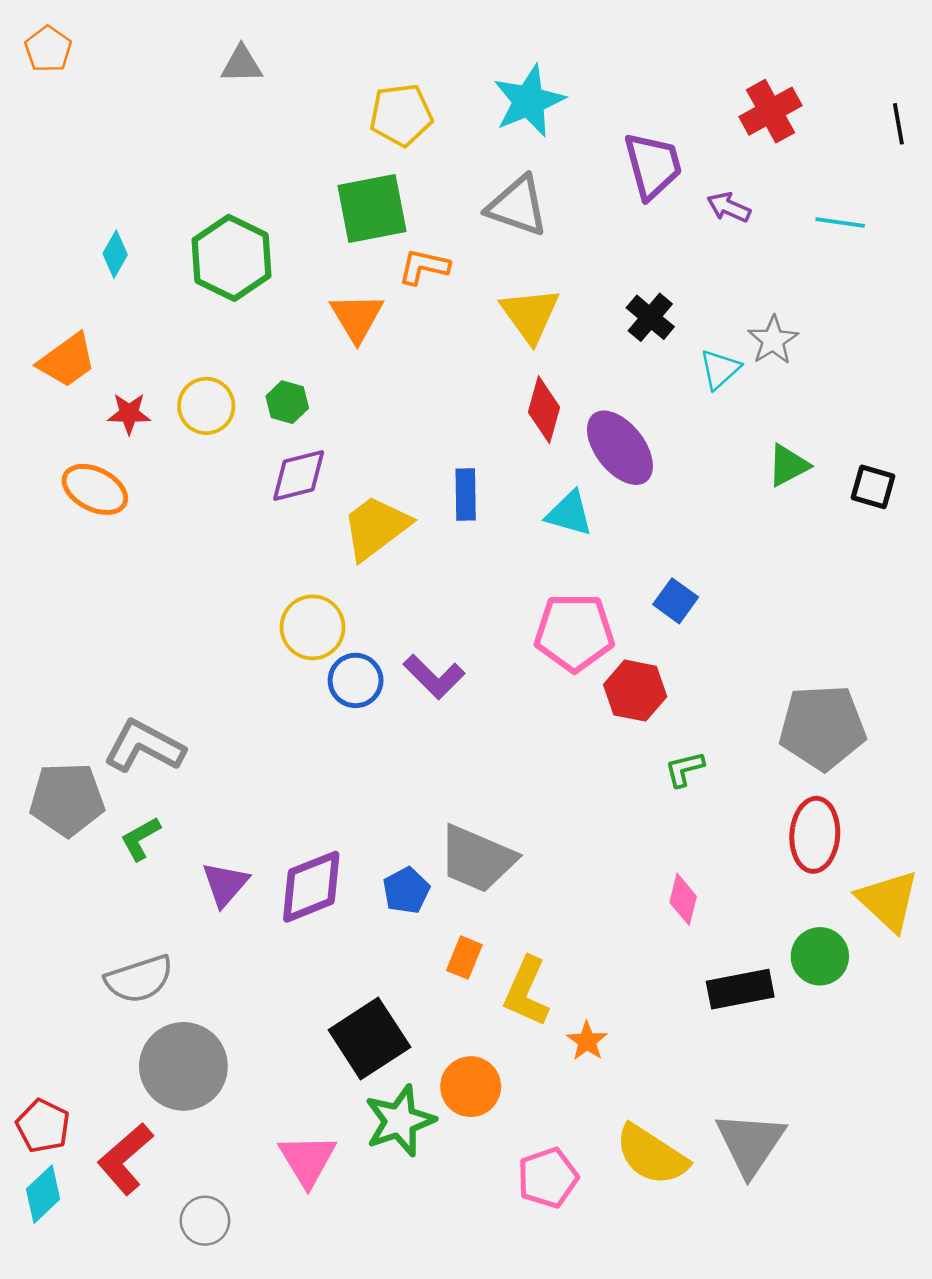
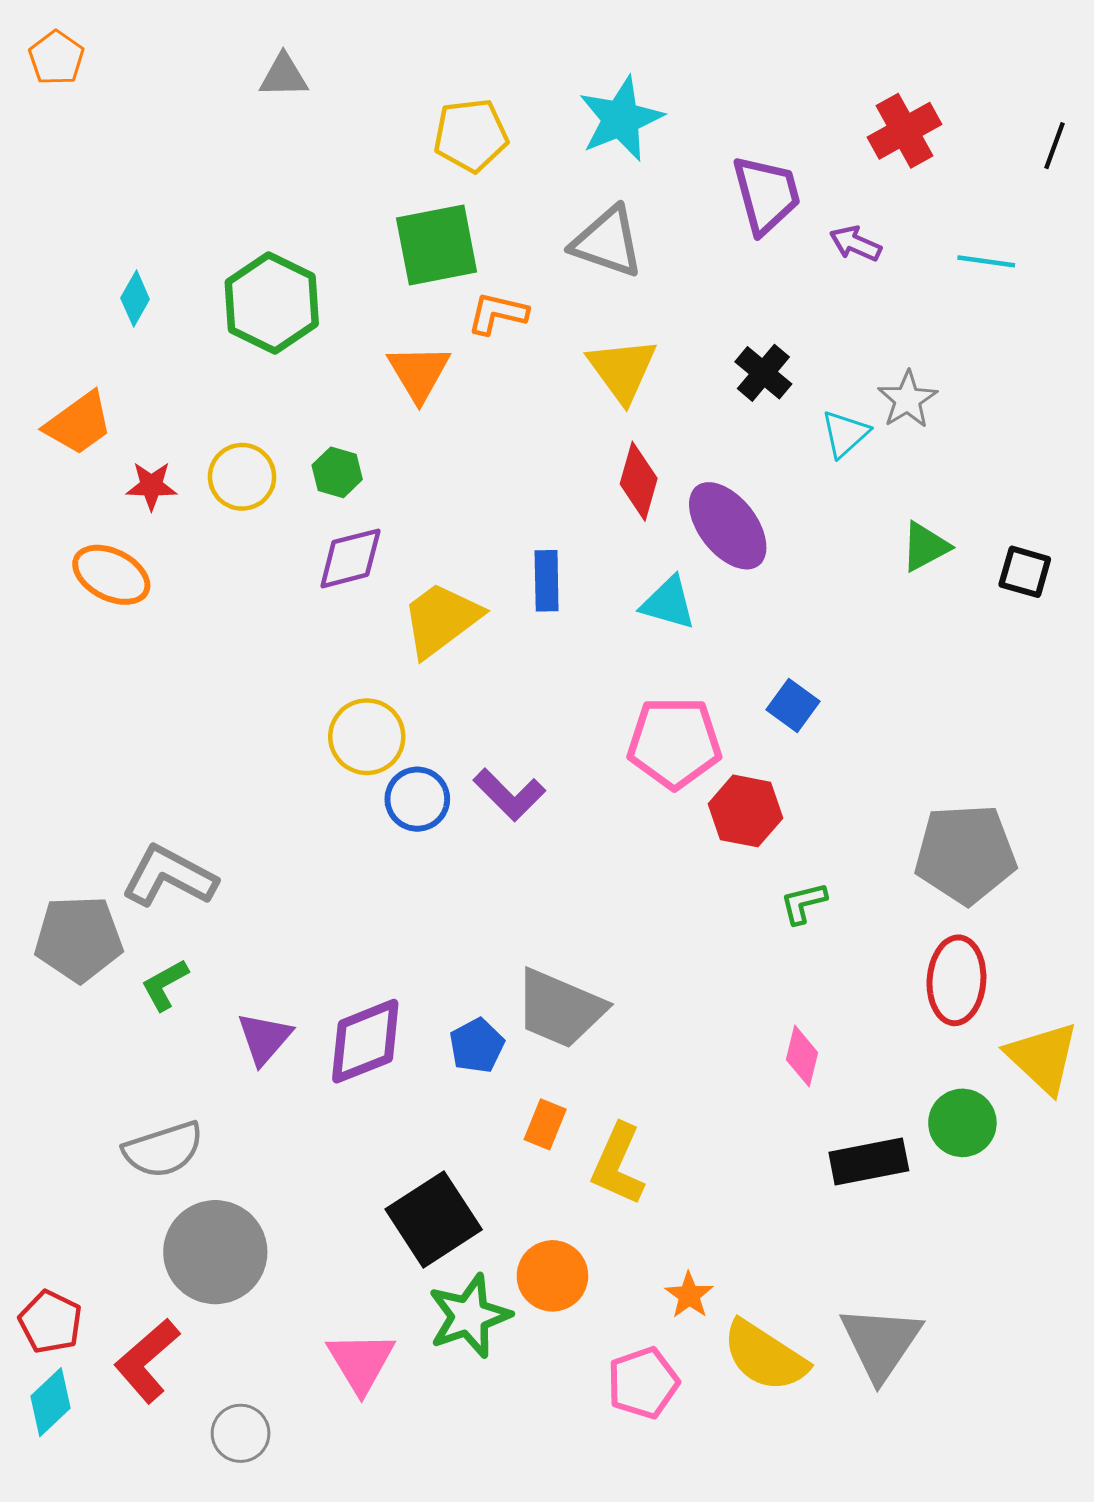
black line: (898, 124) -> (1054, 146), turned 30
orange star: (587, 1041) -> (689, 1295), moved

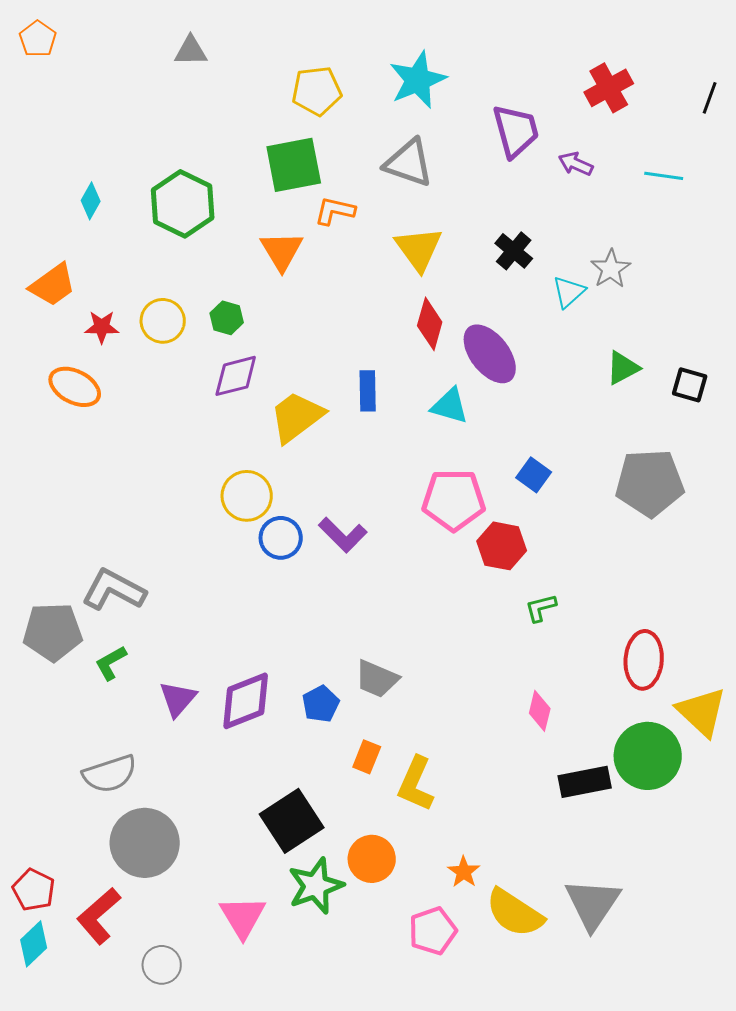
gray pentagon: (965, 854) -> (650, 483), moved
gray trapezoid: (560, 1009) -> (377, 679), size x0.7
green circle: (962, 1123) -> (648, 756), size x1.5

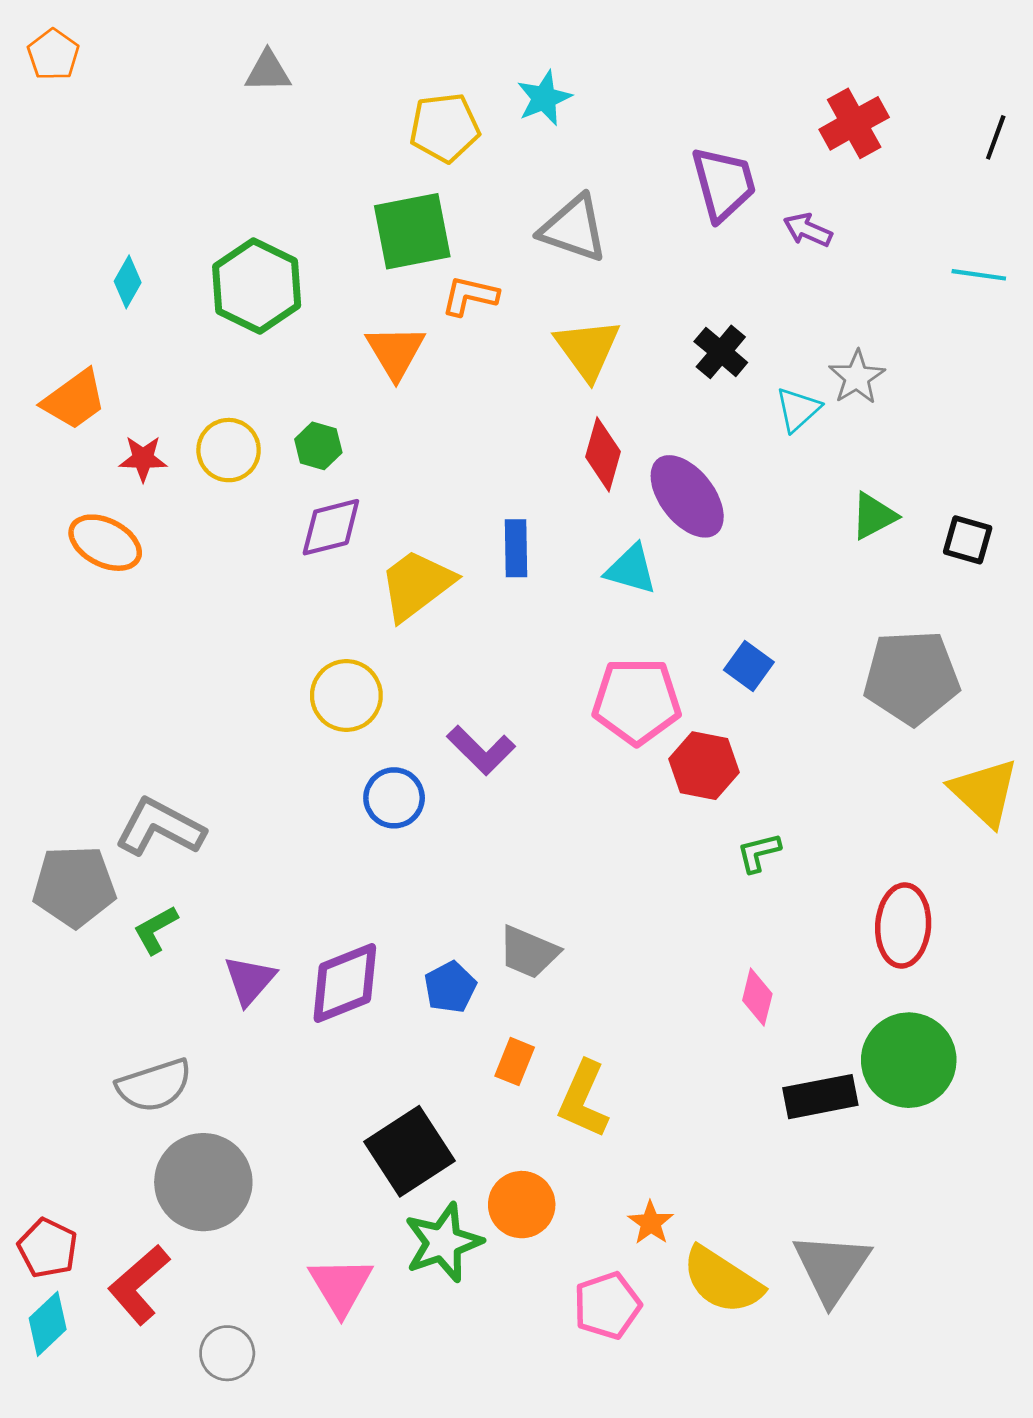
cyan star: (418, 80) -> (544, 98), moved, size x0.7
cyan line: (664, 176) -> (979, 275), moved
blue circle: (281, 538) -> (394, 798), moved
yellow triangle: (702, 712) -> (984, 792), moved

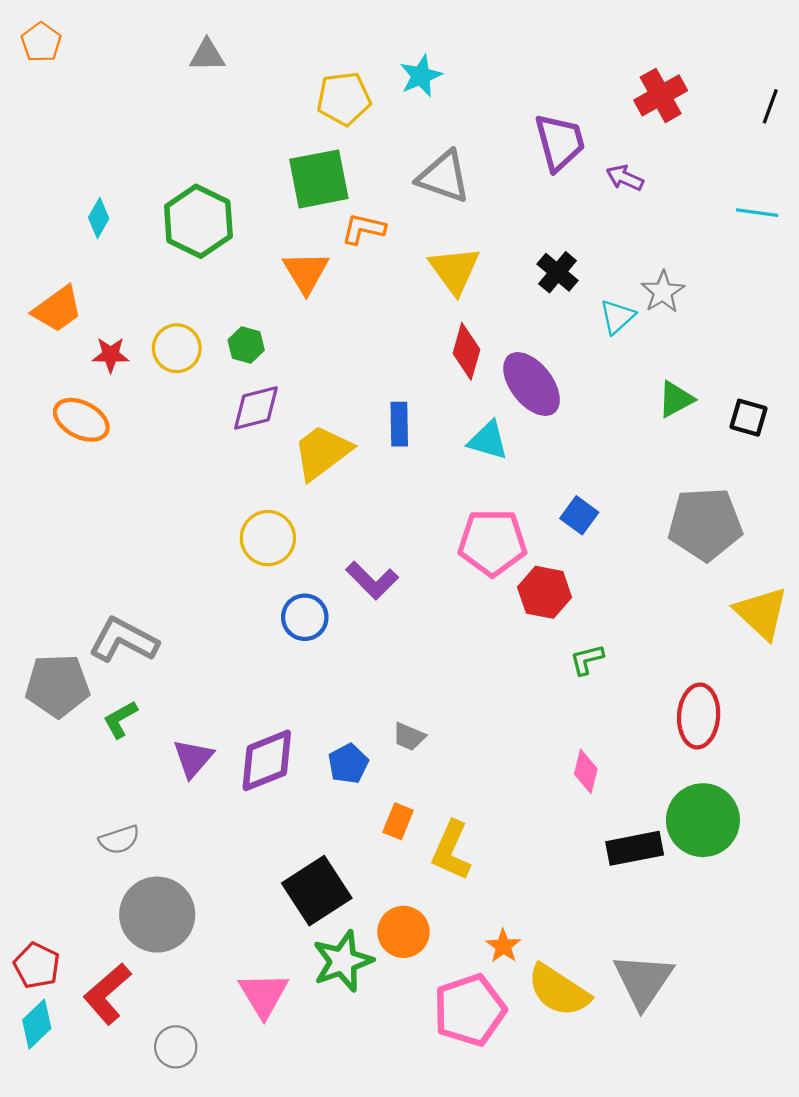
gray trapezoid: (529, 952) -> (409, 737), size x0.7
gray semicircle: (154, 1085) -> (119, 840), size x0.7
pink pentagon: (607, 1306) -> (470, 1010), size x1.4

